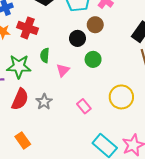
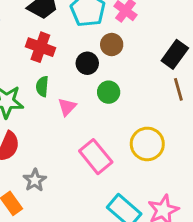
red cross: (28, 28) -> (40, 47), moved
gray star: (44, 102) -> (35, 180), moved
pink rectangle: (84, 106) -> (96, 157), size x1.6

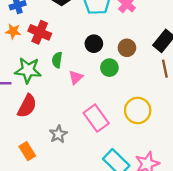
brown circle: (112, 45) -> (127, 48), moved
red cross: (40, 47) -> (40, 32), moved
gray star: (35, 180) -> (58, 134), moved

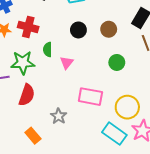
green circle: (109, 68) -> (117, 62), moved
yellow circle: (138, 110) -> (127, 107), moved
pink rectangle: (96, 118) -> (90, 97), turned -35

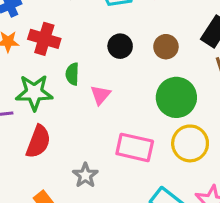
green circle: (117, 62) -> (176, 97), size x1.6
yellow circle: (127, 107) -> (190, 143), moved

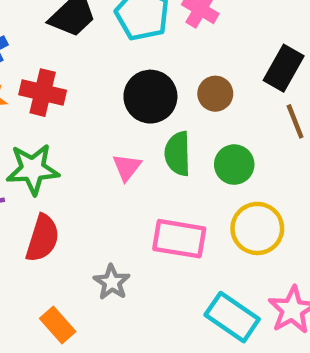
black circle: (120, 46) -> (150, 97), size x1.5
green semicircle: (72, 74) -> (178, 154), moved, size x1.4
green circle: (176, 97) -> (234, 165), size x0.7

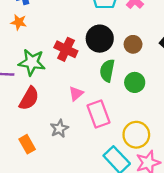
red cross: (43, 93) -> (66, 49), moved
pink triangle: (127, 167) -> (76, 94), moved
yellow circle: (257, 228) -> (136, 135), moved
pink rectangle: (179, 239) -> (99, 114), turned 48

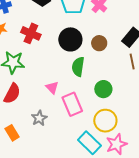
red cross: (66, 49) -> (31, 33), moved
green circle: (135, 82) -> (103, 89), moved
pink triangle: (76, 94) -> (52, 88), turned -32

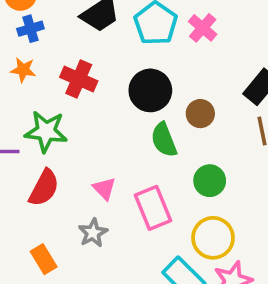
brown circle: (99, 43) -> (200, 114), moved
green semicircle: (78, 67) -> (164, 140), turned -30
pink triangle: (52, 88) -> (104, 189), moved

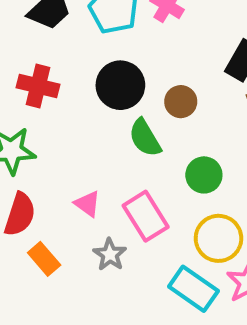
gray star: (93, 233) -> (110, 255), moved
orange rectangle: (44, 259) -> (44, 259), moved

